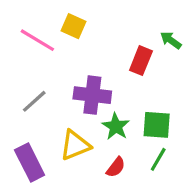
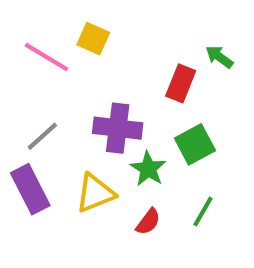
green square: (157, 125) -> (195, 144), moved, turned -32
purple rectangle: (30, 162) -> (30, 189), moved

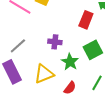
purple cross: (118, 128) -> (55, 42), size x0.6

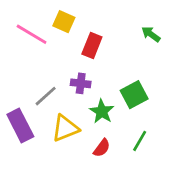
red rectangle: (86, 20) -> (92, 45), moved
gray line: (18, 46) -> (46, 96), moved

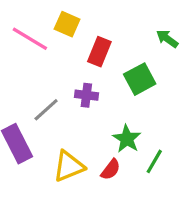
green square: (134, 95) -> (140, 79), moved
green star: (102, 111) -> (127, 139), moved
yellow triangle: (65, 128) -> (69, 166), moved

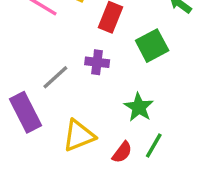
green line: (154, 161) -> (154, 146), moved
red semicircle: (111, 170) -> (122, 152), moved

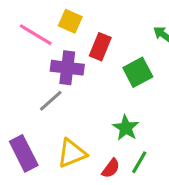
purple cross: (97, 62) -> (67, 68), moved, size x1.5
purple rectangle: (25, 112) -> (24, 153), moved

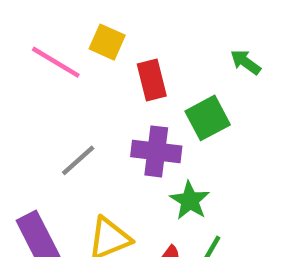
red rectangle: (100, 47) -> (152, 80), turned -36
purple cross: (67, 68) -> (156, 151), moved

